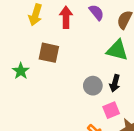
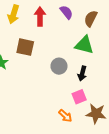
gray circle: (93, 86) -> (59, 66), moved

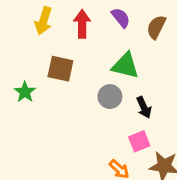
green triangle: (84, 45) -> (125, 66), moved
black arrow: (82, 73) -> (144, 107), turned -40

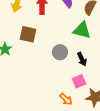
green triangle: (125, 66) -> (82, 30), moved

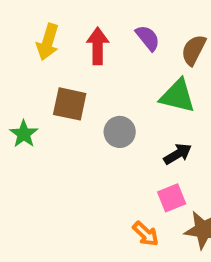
gray circle: (60, 52) -> (120, 132), moved
black arrow: (82, 59) -> (178, 154), turned -96

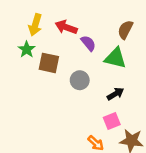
purple semicircle: (148, 38) -> (88, 43), moved
red arrow: (98, 46) -> (66, 27), turned -70
green star: (24, 134) -> (27, 49), moved

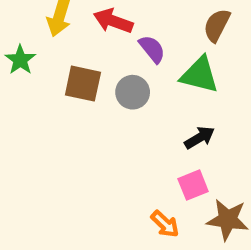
green star: (27, 49) -> (20, 60), moved
gray circle: (80, 80) -> (133, 92), moved

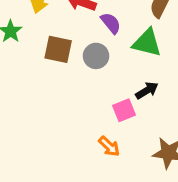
pink square: (193, 185) -> (124, 110), moved
orange arrow: (165, 224) -> (109, 146), moved

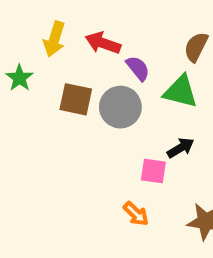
gray circle: (96, 56) -> (120, 107), size x1.4
pink square: (124, 110) -> (153, 171), turned 30

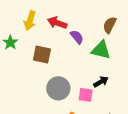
gray circle: (120, 107) -> (58, 88), moved

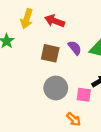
purple semicircle: (77, 37) -> (75, 48), moved
brown square: (42, 54) -> (50, 53), moved

